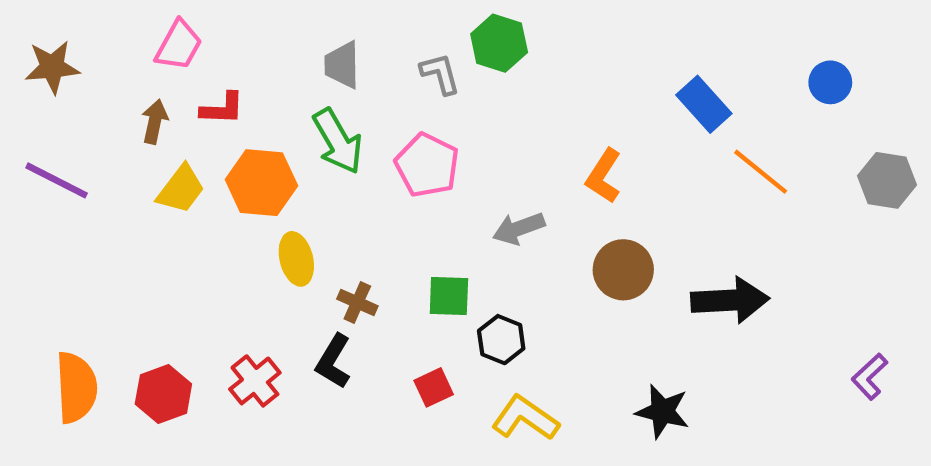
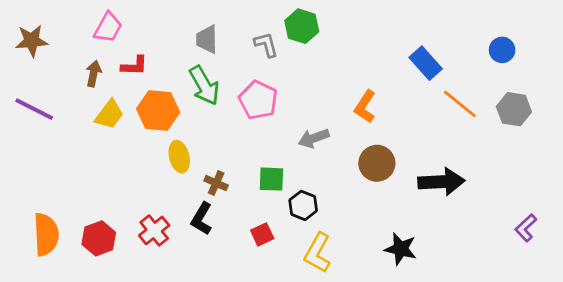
gray hexagon: (887, 180) -> (514, 109), moved
yellow L-shape: (525, 418) -> (318, 253), turned -96

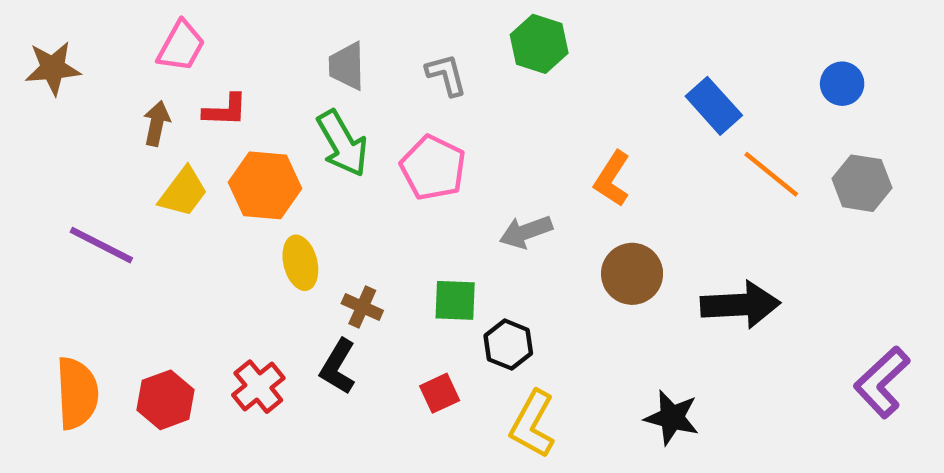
green hexagon: (302, 26) -> (539, 44), moved
purple line: (34, 109) -> (101, 245), moved
purple L-shape: (526, 228) -> (882, 382), size x1.5

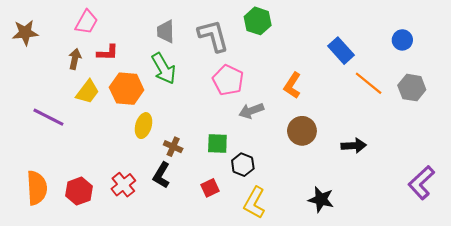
gray L-shape: (446, 75) -> (213, 36), size x1.6
pink pentagon: (433, 168) -> (228, 80), moved
yellow ellipse: (300, 263) -> (143, 126), turned 30
black arrow: (740, 305) -> (354, 146), size x0.7

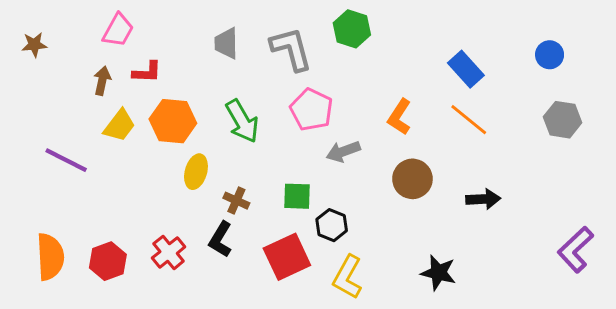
brown star: (25, 33) -> (34, 45), size x0.7
green arrow: (164, 69) -> (242, 121), moved
orange line: (369, 83) -> (469, 120), moved
red square: (210, 188) -> (287, 257), size x1.8

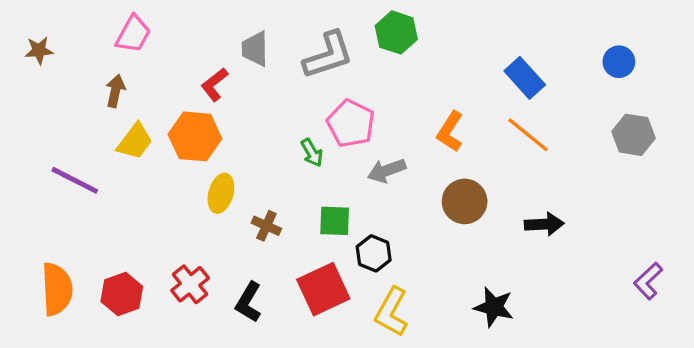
gray L-shape: (291, 49) -> (328, 55), turned 87
red L-shape: (147, 72) -> (214, 84), moved, turned 140
green arrow: (242, 121) -> (312, 153), moved, size x0.6
black L-shape: (221, 239) -> (249, 302), moved
purple L-shape: (576, 250) -> (648, 281), size x0.7

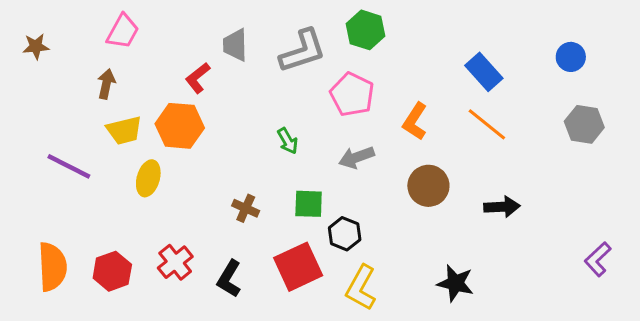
pink pentagon: (351, 123) -> (352, 94), moved
yellow trapezoid: (135, 141) -> (124, 130), turned 39
yellow ellipse: (221, 193) -> (148, 178), moved

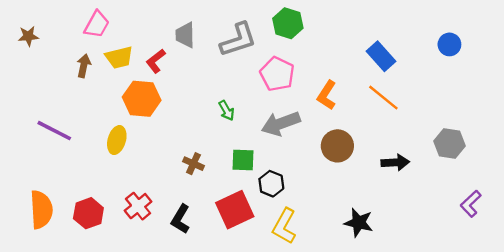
gray hexagon: (584, 124) -> (449, 144), moved
yellow trapezoid: (124, 130) -> (119, 57), moved
gray arrow: (357, 157) -> (281, 123), size x1.4

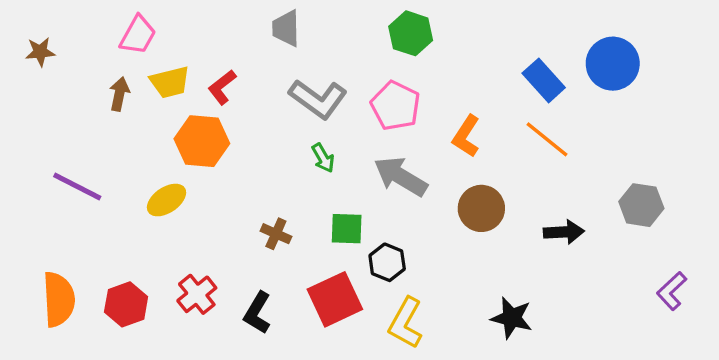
gray trapezoid: (185, 35) -> (286, 28), moved
gray L-shape: (238, 40) -> (318, 99), moved, turned 54
blue circle: (449, 44) -> (613, 64), moved, size x1.6
gray arrow: (281, 123) -> (401, 176), turned 51
yellow ellipse: (117, 140) -> (167, 200), turned 40

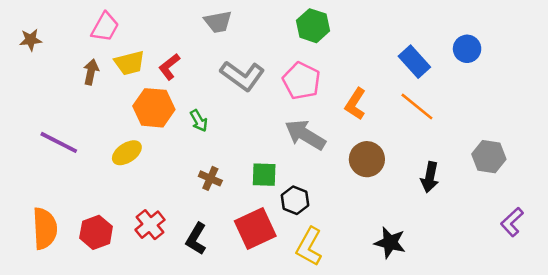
gray trapezoid: (286, 28) -> (218, 22), turned -100
blue circle: (613, 64) -> (467, 49), size x0.7
green arrow: (323, 158) -> (199, 121), moved
black arrow: (564, 232) -> (430, 177), turned 104

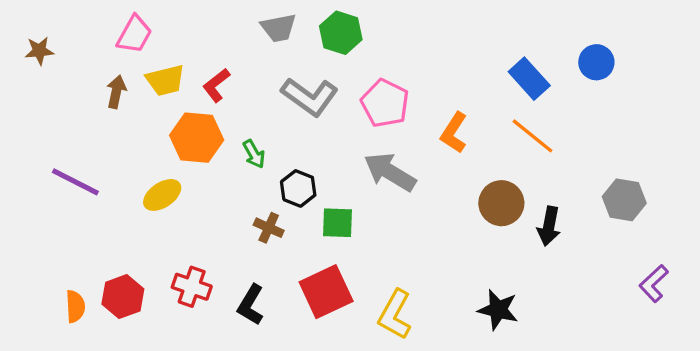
green hexagon: (313, 26) -> (341, 33), moved
brown circle: (367, 159) -> (501, 203), moved
black hexagon: (295, 200) -> (298, 188), moved
red cross: (150, 225) -> (192, 287), turned -32
orange semicircle: (45, 228) -> (75, 306), moved, size x0.6

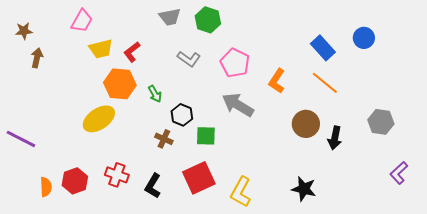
brown arrow: (116, 92) -> (37, 58), moved
gray L-shape: (310, 97) -> (189, 59), size x0.7
purple line: (75, 182) -> (21, 139), moved
yellow ellipse: (162, 195) -> (99, 119), size x1.4

